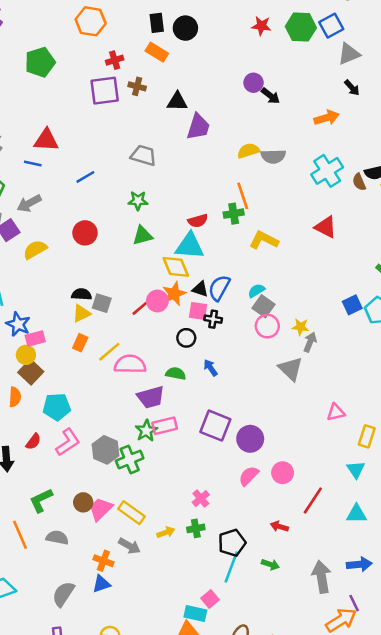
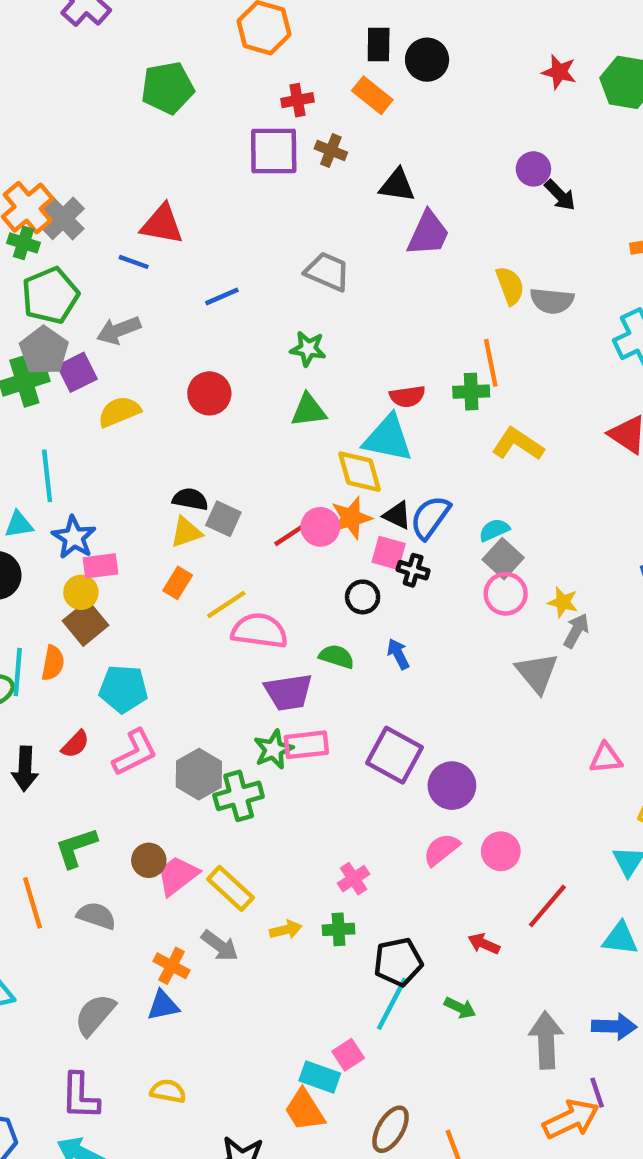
yellow semicircle: (248, 151) -> (510, 286), turned 80

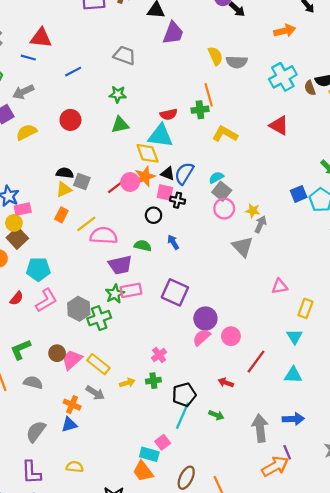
purple circle: (452, 786) -> (205, 318), moved

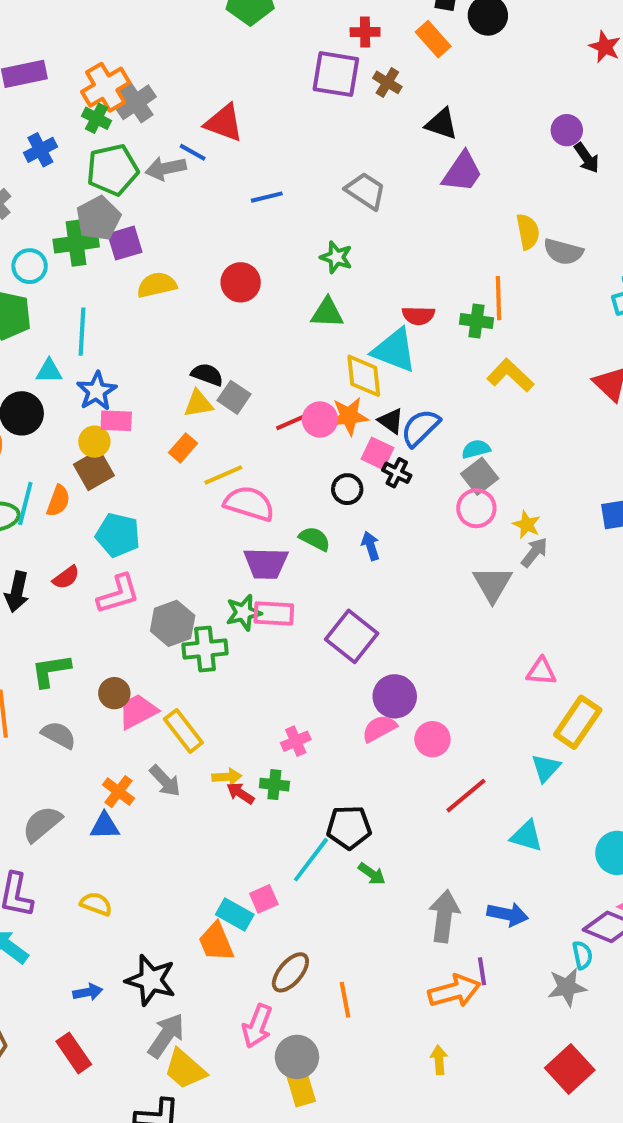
gray arrow: (23, 92) -> (166, 168), moved
yellow rectangle: (305, 308) -> (578, 722), size x1.4
red arrow: (226, 383) -> (240, 793), moved
black pentagon: (184, 395) -> (349, 827), moved

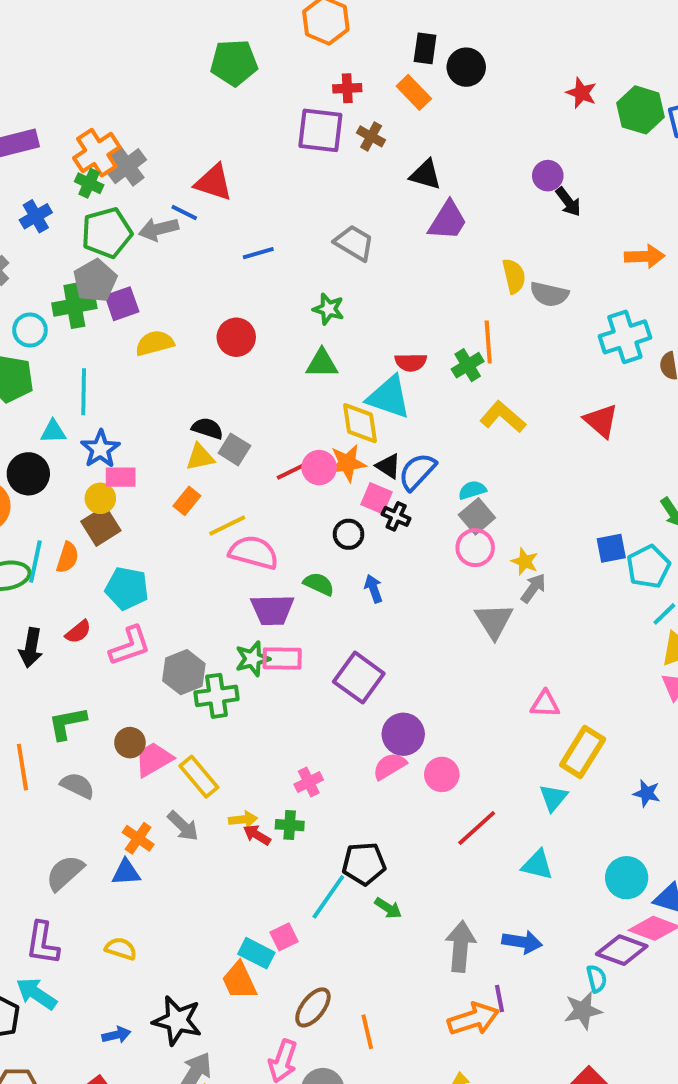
green cross: (477, 321) -> (468, 365), turned -36

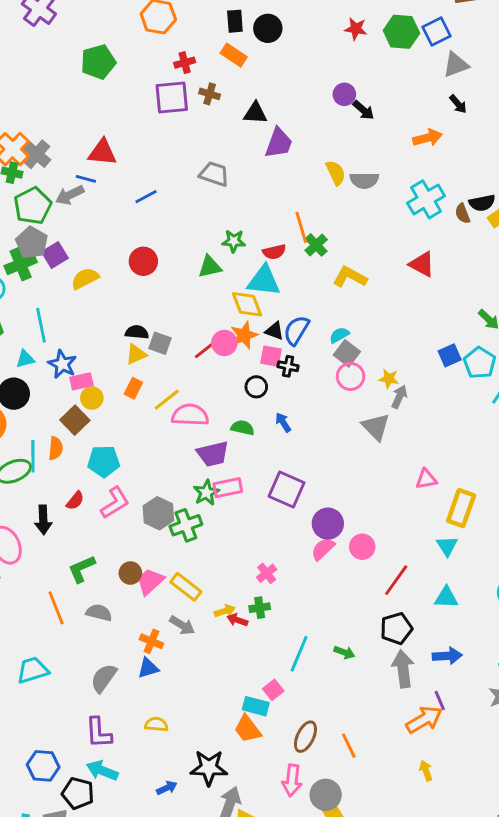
green star: (328, 309) -> (234, 241), moved
orange line: (488, 342) -> (301, 227), moved
yellow circle: (100, 498) -> (92, 398), moved
black pentagon: (364, 864) -> (396, 628), moved

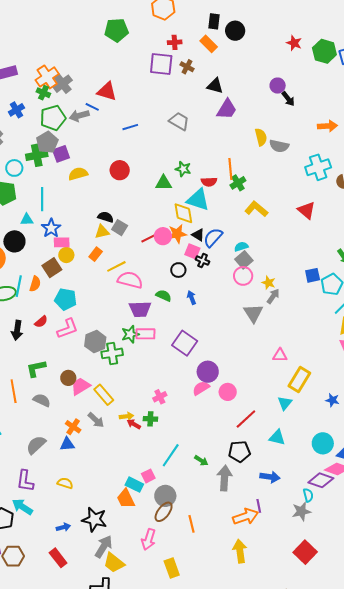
gray arrow: (403, 669) -> (225, 478), moved
yellow arrow: (426, 771) -> (240, 551), size x1.6
gray circle: (326, 795) -> (165, 496), moved

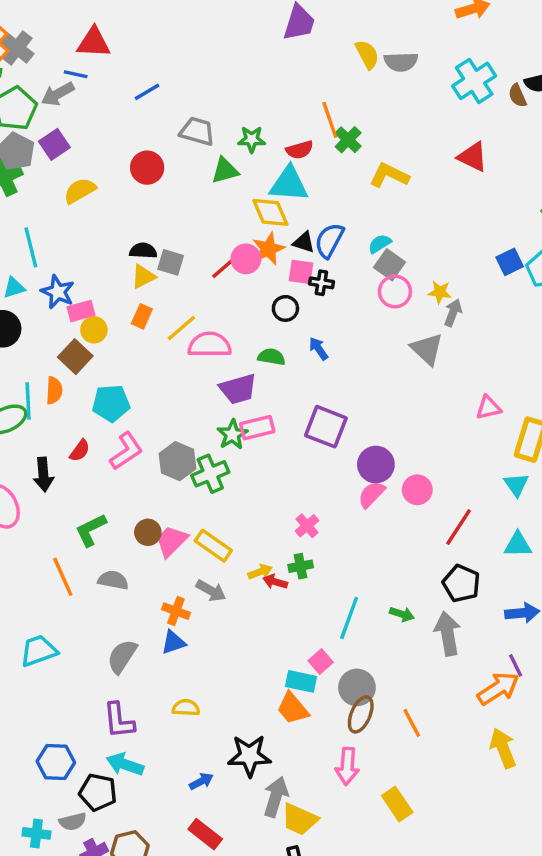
gray trapezoid: (179, 121) -> (197, 131), moved
purple square: (61, 154) -> (54, 144), moved
black pentagon: (239, 452) -> (461, 583), turned -30

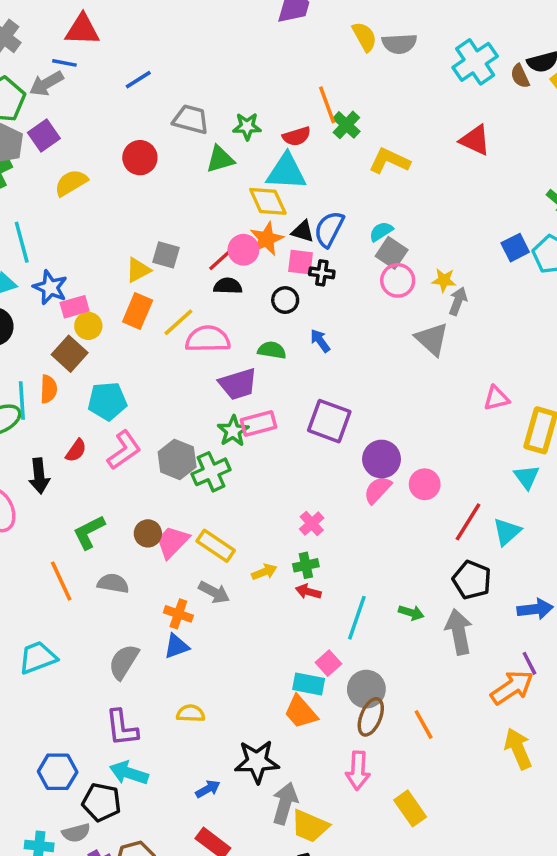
black semicircle: (143, 251) -> (228, 286), moved
orange rectangle: (142, 316) -> (138, 311), size x1.4
cyan triangle: (518, 545) -> (507, 532), moved, turned -40
red arrow: (275, 582) -> (308, 592), moved

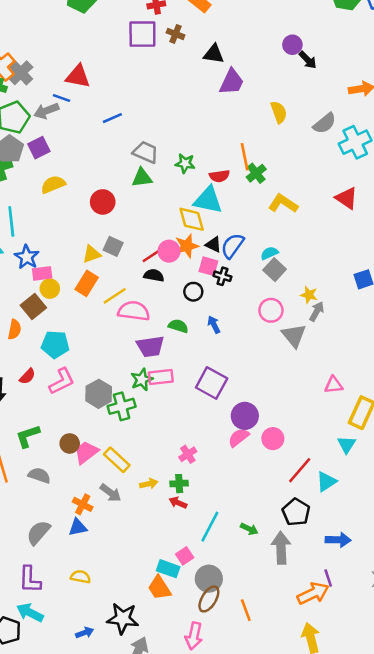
gray semicircle: (399, 44) -> (325, 123), moved, turned -45
red circle: (140, 158) -> (103, 202), moved
green triangle: (220, 159) -> (142, 178), moved
pink circle: (398, 280) -> (271, 310), moved

